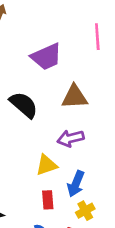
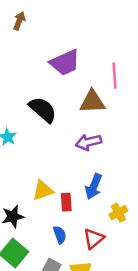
pink line: (97, 37) -> (114, 76), moved
yellow triangle: (46, 165) -> (43, 190), moved
yellow cross: (85, 211) -> (118, 213), moved

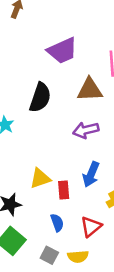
black semicircle: (43, 110) -> (40, 98), turned 68

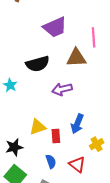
black semicircle: (40, 98) -> (38, 64), turned 55
purple arrow: (86, 130) -> (62, 89), moved
red triangle: (91, 227) -> (77, 164), turned -42

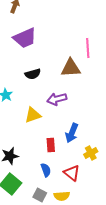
purple trapezoid: (55, 27) -> (25, 38), moved
black semicircle: (38, 64) -> (33, 74), size x0.7
yellow triangle: (38, 127) -> (33, 115), moved

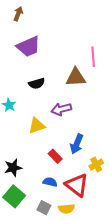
red rectangle: (51, 145) -> (55, 156), turned -40
blue semicircle: (46, 170) -> (50, 182), turned -56
red triangle: (72, 173) -> (77, 185), size x1.4

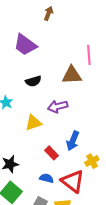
brown arrow: (18, 14) -> (48, 13), moved
purple trapezoid: (28, 47) -> (25, 45), turned 60

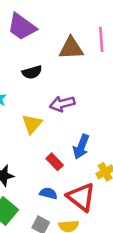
brown triangle: (72, 75) -> (71, 48), moved
yellow triangle: (33, 123) -> (32, 124), turned -30

